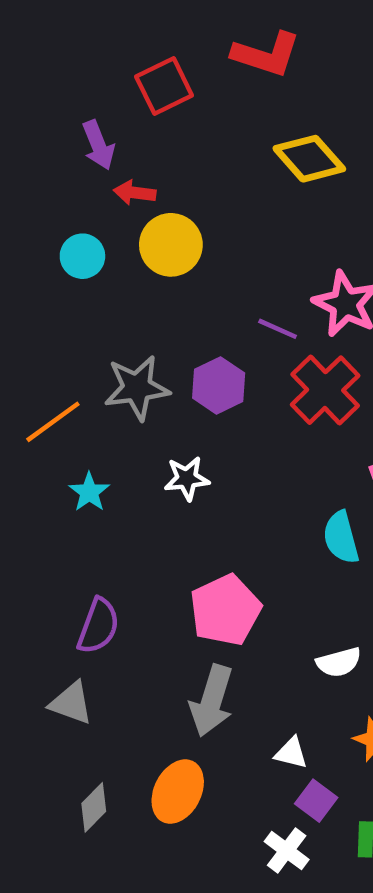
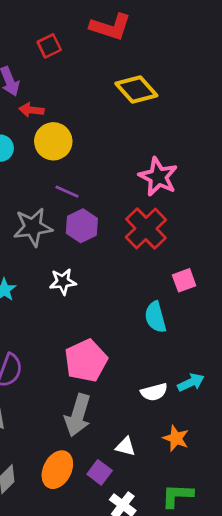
red square: (164, 86) -> (49, 46), size x0.7
purple line: (278, 329) -> (67, 192), moved
purple square: (316, 801) -> (100, 472), moved

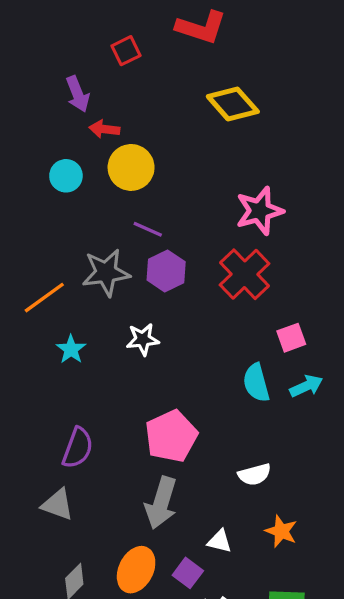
pink star: (158, 177) -> (260, 211), turned 30
cyan arrow: (191, 382) -> (306, 386), moved

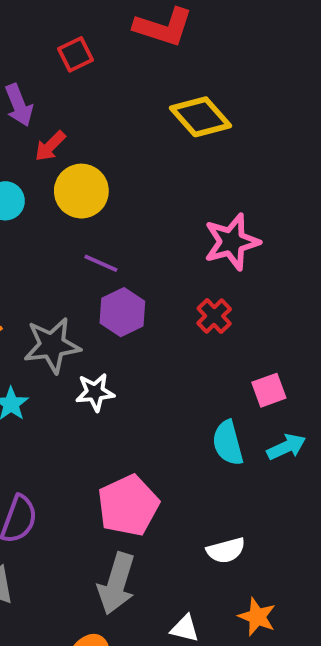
red arrow: (104, 129) -> (50, 146), turned -52
gray star: (106, 273) -> (52, 345), moved
red cross: (245, 274) -> (214, 316), size x0.6

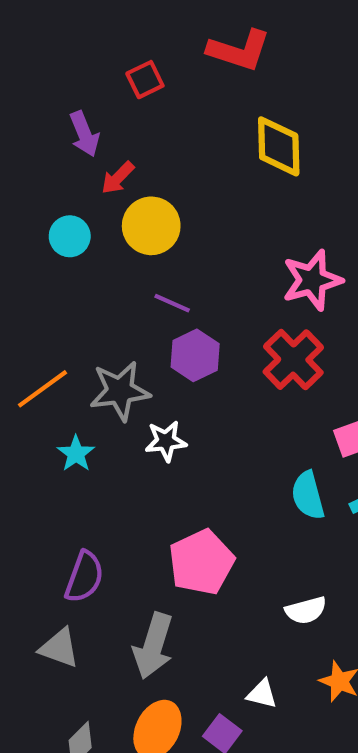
yellow diamond: (200, 117) -> (279, 146), turned 40
red cross: (214, 316) -> (293, 360), size x1.6
gray arrow: (117, 584) -> (153, 646), moved

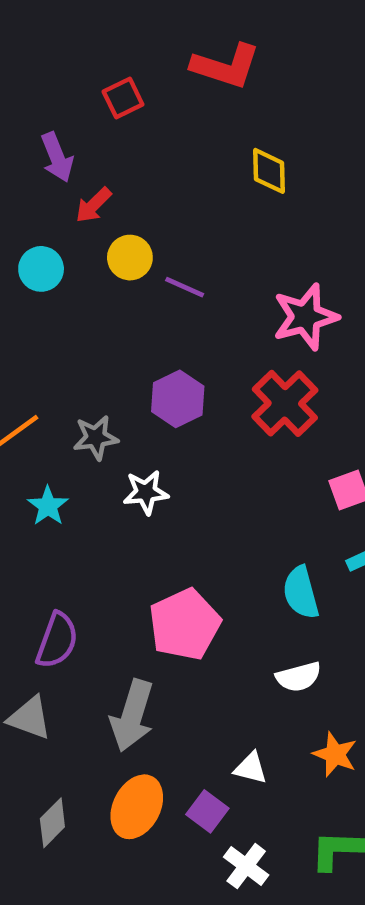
yellow diamond: (279, 146) -> (269, 171), size x0.7
yellow circle: (151, 226) -> (130, 258), size x0.7
purple line: (172, 303) -> (185, 287), moved
gray star: (120, 391) -> (96, 438), size x0.7
cyan semicircle: (308, 495) -> (301, 593), moved

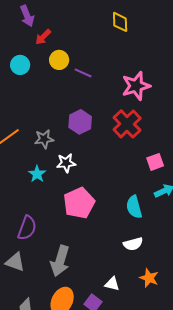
cyan star: (48, 506) -> (37, 174), moved
pink pentagon: (185, 624) -> (79, 203), moved

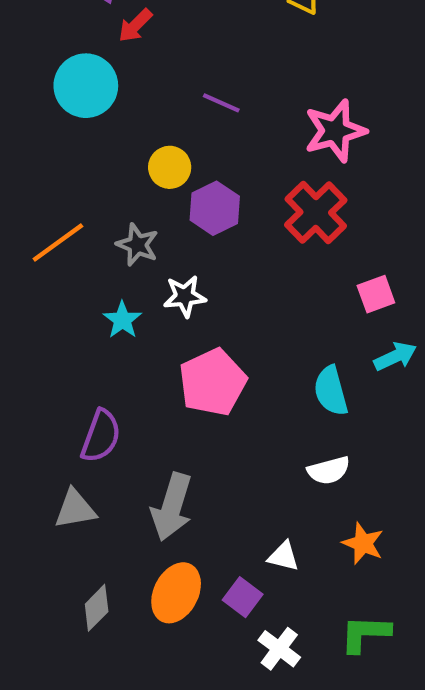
yellow circle: (59, 60) -> (170, 167), moved
cyan circle: (20, 65) -> (86, 86), size x1.5
gray star: (44, 139) -> (137, 245), turned 30
gray triangle: (15, 262) -> (75, 509), turned -30

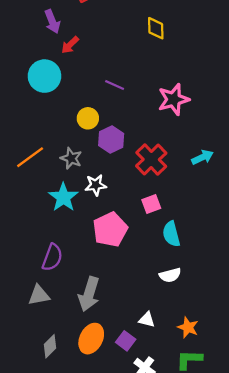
red cross: (316, 212) -> (151, 159), moved
pink square: (376, 294) -> (151, 204), moved
cyan star: (122, 320) -> (63, 197), size x1.5
cyan arrow: (395, 356) -> (202, 157), moved
orange star: (363, 543) -> (188, 327), moved

